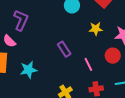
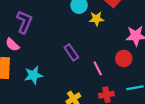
yellow star: (96, 29) -> (96, 19), moved

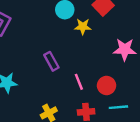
red circle: (124, 58) -> (107, 85), moved

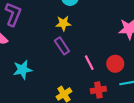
yellow star: (83, 27) -> (63, 23), moved

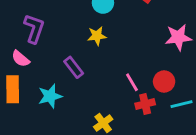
purple rectangle: (62, 46) -> (74, 67), moved
red cross: (98, 90) -> (145, 104), moved

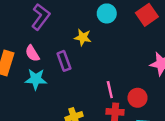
yellow star: (97, 36) -> (83, 37), moved
pink semicircle: (21, 59) -> (32, 53), moved

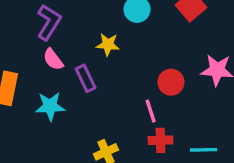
pink semicircle: (32, 53) -> (53, 59), moved
red circle: (138, 98) -> (171, 82), moved

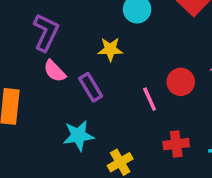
cyan star: (50, 106) -> (78, 136), moved
pink line: (151, 111) -> (150, 99), moved

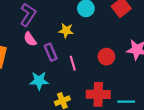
pink line: (150, 99) -> (73, 63), moved
red cross: (176, 144) -> (98, 94), size x1.5

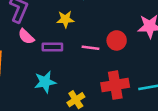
purple rectangle: (51, 52) -> (52, 47), turned -56
pink line: (73, 63) -> (91, 48), moved, turned -56

